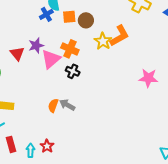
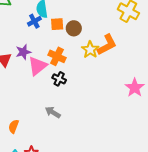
pink star: (148, 78) -> (135, 88), turned 30
orange semicircle: (53, 106) -> (14, 126), moved

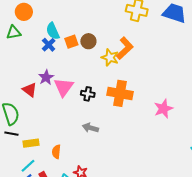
orange cross: (57, 56) -> (120, 93), moved, size x1.4
pink star: (135, 88) -> (163, 109), moved, turned 30

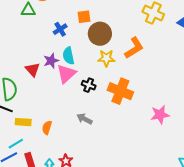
cyan semicircle: (53, 31) -> (68, 56), moved
brown circle: (88, 41) -> (100, 34), size x1.5
orange square: (71, 42) -> (84, 17), moved
yellow star: (110, 57) -> (106, 58), moved, turned -30
orange semicircle: (56, 152) -> (47, 128), moved

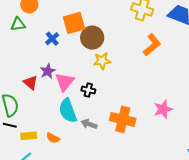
orange square: (84, 17) -> (74, 23), size x1.6
orange L-shape: (134, 48) -> (152, 45), moved
cyan semicircle: (68, 56) -> (68, 111), moved, size x1.4
orange cross: (120, 91) -> (123, 119), moved
orange semicircle: (47, 128) -> (53, 138), turned -72

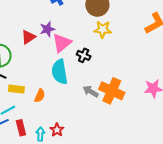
red triangle: (31, 83) -> (28, 37), turned 35
gray arrow: (89, 124) -> (91, 91), moved
orange semicircle: (53, 138) -> (40, 96), turned -104

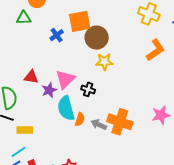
purple star: (47, 29) -> (49, 90), moved
red triangle: (28, 37) -> (31, 77), turned 49
orange semicircle: (40, 96) -> (80, 119), moved

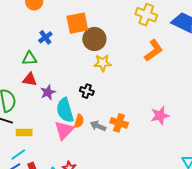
green triangle: (24, 18) -> (30, 58), moved
blue cross: (57, 35) -> (45, 37), moved
pink triangle: (65, 79) -> (64, 130), moved
orange cross: (120, 122) -> (119, 123), size x0.7

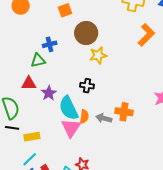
orange square: (77, 23) -> (65, 10), moved, size x0.6
blue cross: (45, 37) -> (50, 44), moved, turned 32
green triangle: (30, 58) -> (38, 60), moved

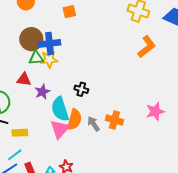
brown circle: (86, 33) -> (31, 39), moved
blue cross: (50, 44) -> (49, 43), size x1.5
yellow star: (98, 55) -> (49, 59), moved
orange semicircle: (84, 117) -> (74, 120), size x1.5
gray arrow: (104, 118) -> (94, 124), turned 35

